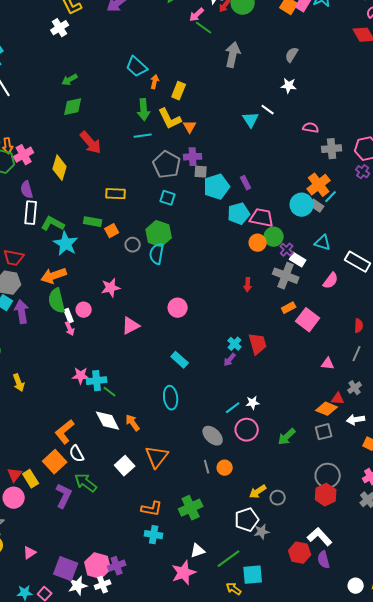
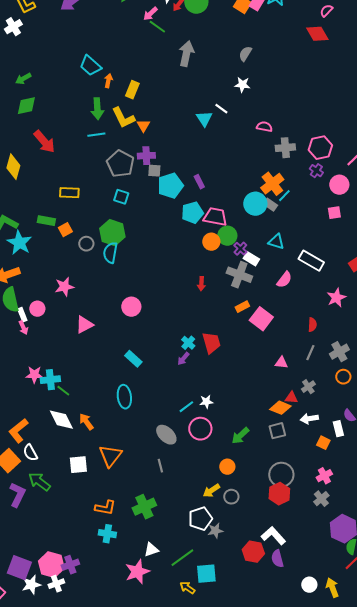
white square: (125, 466) -> (78, 465), turned 36
orange circle: (225, 468) -> (227, 467), moved

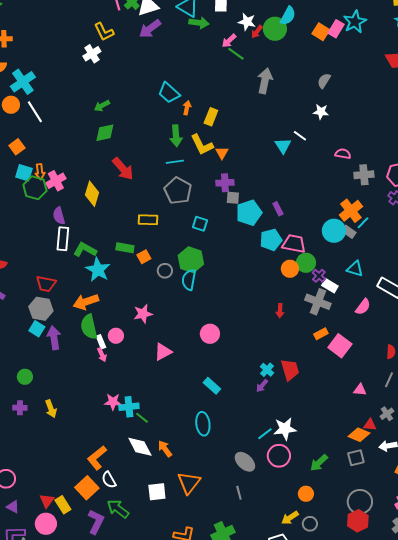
gray pentagon: (120, 164) -> (178, 191), moved
white star: (206, 402) -> (285, 429), size x1.6

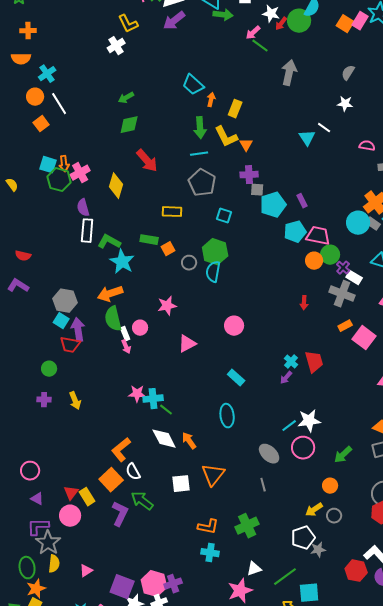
cyan cross: (23, 82) -> (47, 74), size x0.7
orange square: (17, 147) -> (41, 124), moved
red trapezoid: (46, 284) -> (70, 345), moved

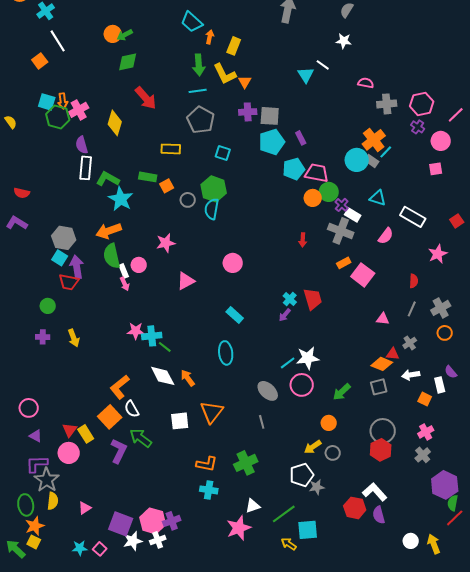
orange circle: (35, 97) -> (113, 34), moved
gray square: (257, 190) -> (270, 116), moved, size x1.5

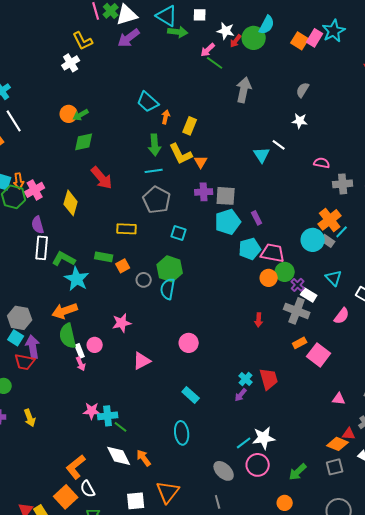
cyan triangle: (378, 198) -> (334, 278), turned 30

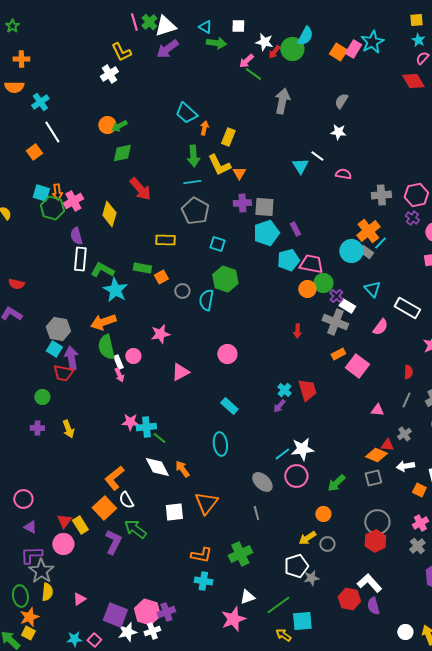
cyan triangle: (167, 16) -> (205, 27), size x0.6
pink semicircle: (322, 163) -> (343, 174), moved
green hexagon: (170, 269) -> (225, 279), moved

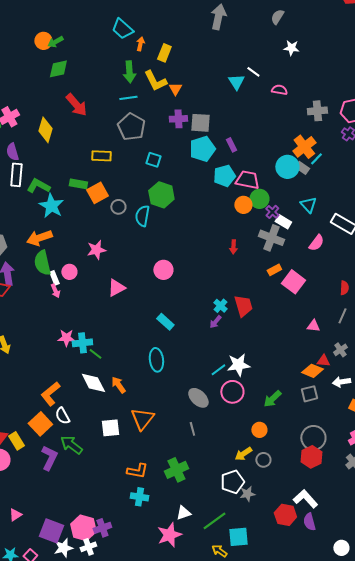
white star: (338, 132) -> (291, 48), moved
orange square: (161, 277) -> (97, 193), size x1.5

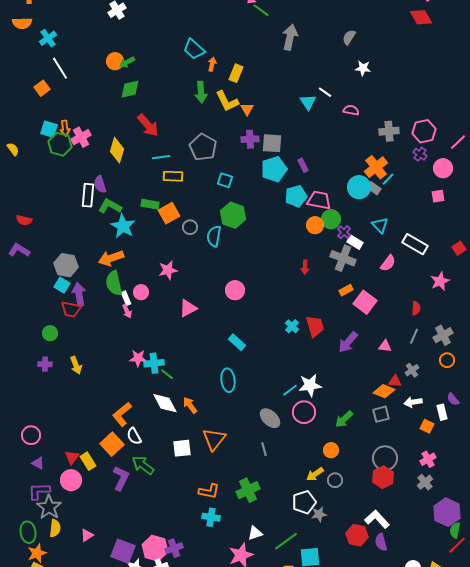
cyan line: (128, 98) -> (161, 157), moved
purple semicircle: (12, 152) -> (100, 184), moved
purple arrow: (215, 322) -> (348, 342), moved, size x1.6

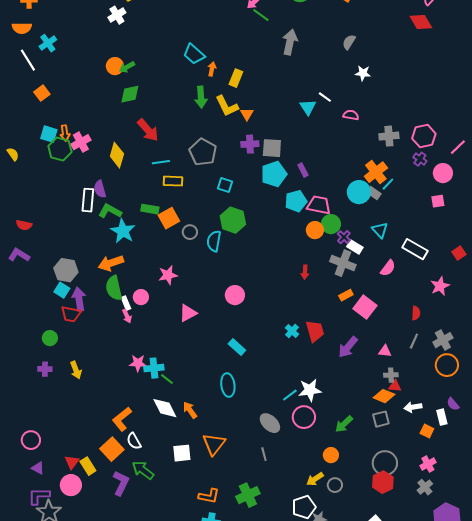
white line: (60, 68) -> (28, 60), moved
orange circle: (447, 360) -> (447, 365), size x1.5
gray cross: (412, 370) -> (391, 375), moved, turned 32

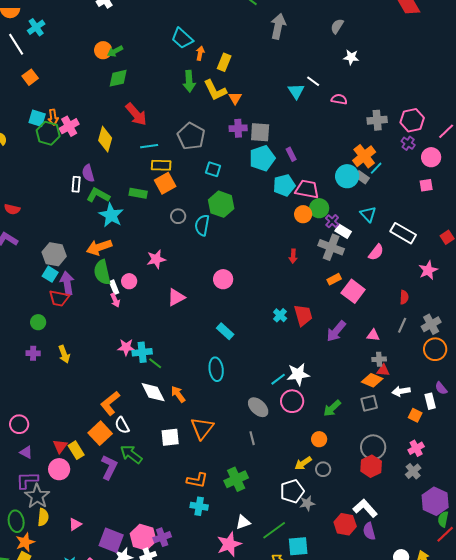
white rectangle: (88, 200) -> (76, 184), size x0.7
orange square: (169, 218) -> (165, 183), moved

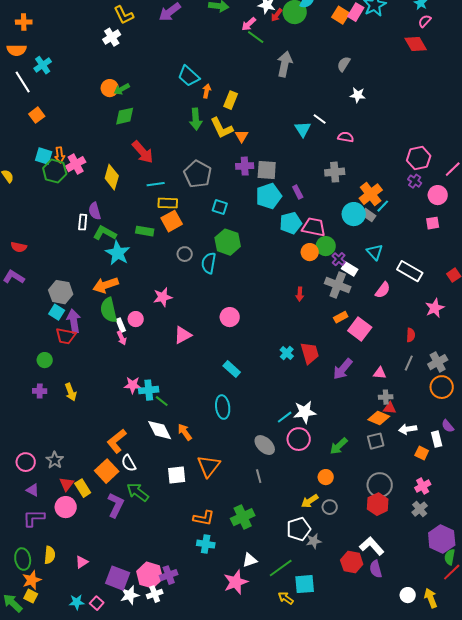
gray cross: (377, 120) -> (335, 172), moved
gray star: (37, 496) -> (55, 460), moved, size x0.7

